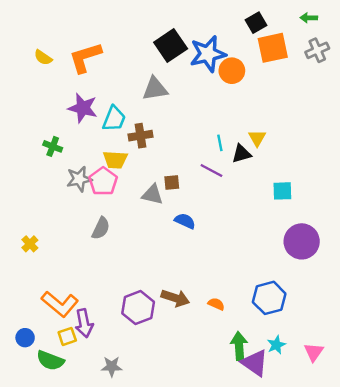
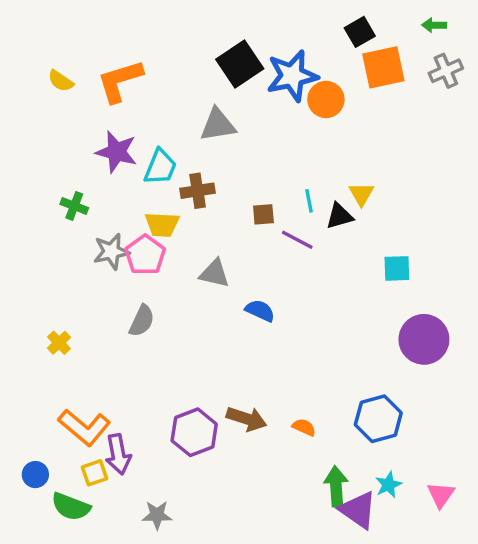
brown square: (172, 183) -> (263, 214), moved
yellow cross: (30, 244) -> (59, 343), moved

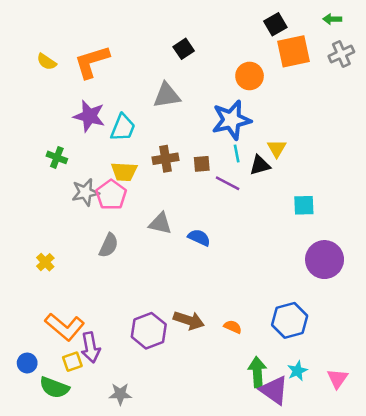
black square: (240, 64) -> (184, 49), size x0.6
blue star: (292, 76) -> (231, 120), moved
brown cross: (198, 191) -> (165, 159), moved
gray triangle: (214, 273) -> (160, 223), moved

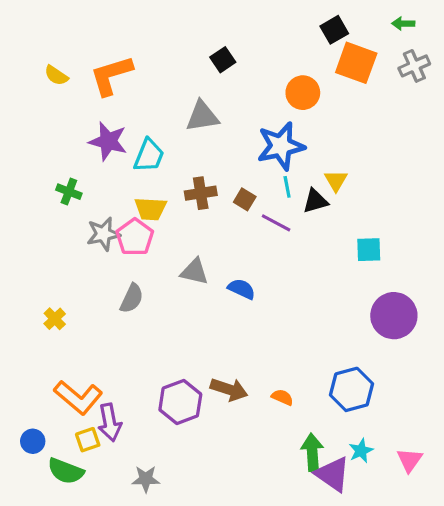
orange square: (293, 51) -> (356, 63), turned 32
brown square: (202, 164) -> (245, 199), turned 36

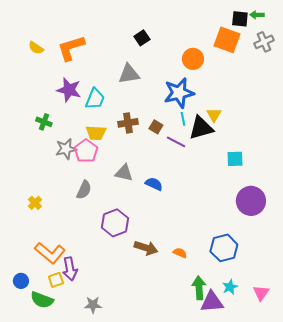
black square: (334, 30) -> (240, 19), moved, turned 36
black triangle: (315, 201) -> (201, 128), size x1.5
purple hexagon: (180, 402) -> (115, 223), moved
purple triangle: (333, 474) -> (212, 302), turned -40

